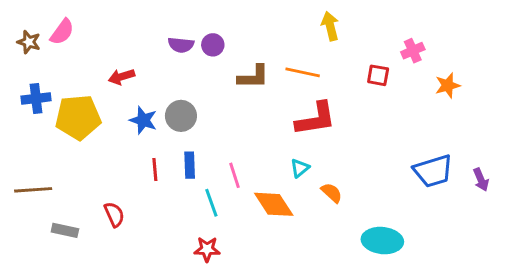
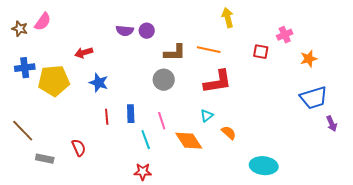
gray circle: (181, 116) -> (164, 80), moved
blue trapezoid: (433, 171) -> (314, 98), moved
brown line: (33, 190) -> (23, 131), turned 50

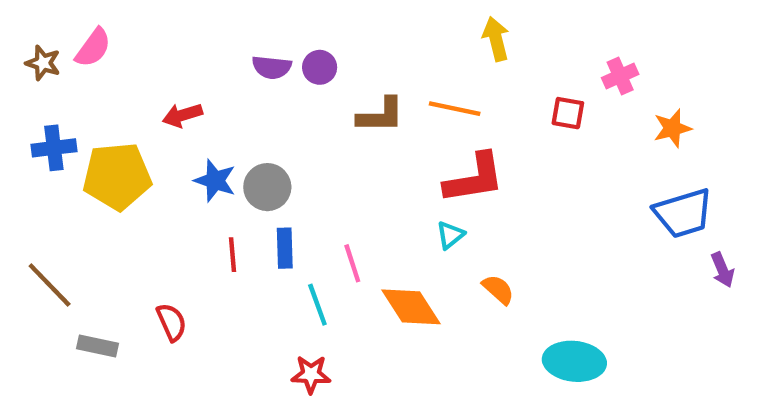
gray circle: (164, 80) -> (267, 187), moved
cyan triangle: (207, 116) -> (450, 235), moved

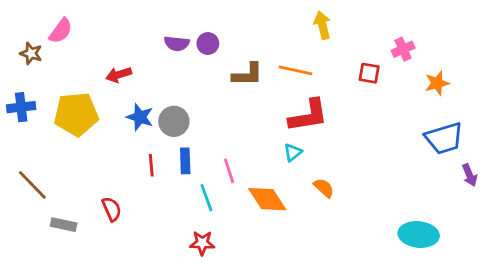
brown star: (43, 63) -> (31, 53), moved
blue cross: (54, 148) -> (21, 107), moved
cyan ellipse: (574, 361) -> (419, 234), moved

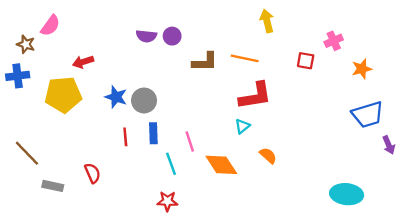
red arrow: (119, 75) -> (83, 62), moved
blue cross: (21, 107) -> (18, 76), moved

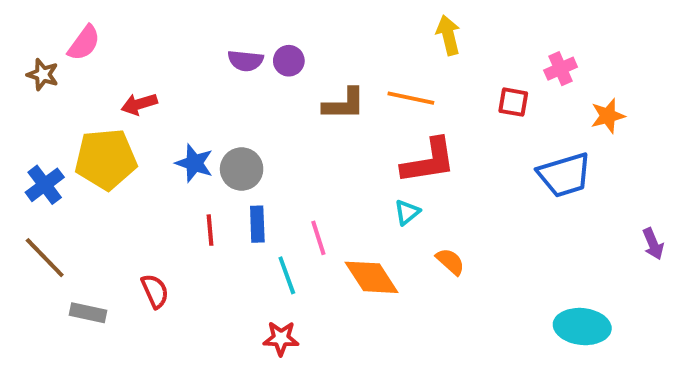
blue cross: (18, 76) -> (45, 185), moved, turned -30
blue trapezoid: (368, 115) -> (564, 175), moved

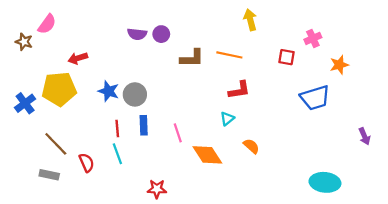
red L-shape: (429, 161) -> (239, 90), size x0.7
brown line: (45, 258) -> (56, 144), moved
cyan line: (287, 275) -> (117, 154), moved

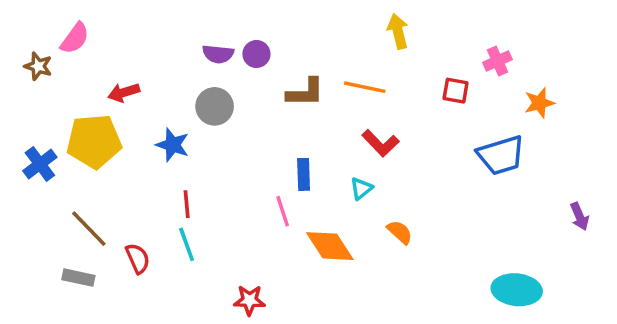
red L-shape: (239, 90) -> (380, 143), turned 55
gray circle: (135, 94) -> (215, 106), moved
blue rectangle: (144, 125) -> (304, 174), moved

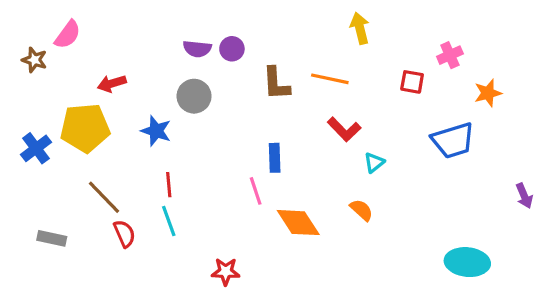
brown L-shape: (305, 92) -> (276, 84), turned 87
cyan triangle: (361, 188) -> (374, 163), moved
brown line: (89, 229) -> (104, 197), moved
gray rectangle: (78, 278) -> (52, 238), moved

